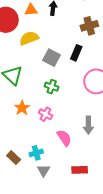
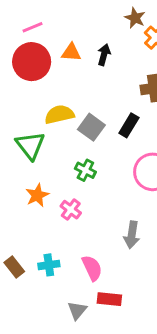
yellow semicircle: (29, 38) -> (59, 114), moved
pink semicircle: (64, 138) -> (92, 268), moved
gray triangle: (44, 170) -> (77, 310), moved

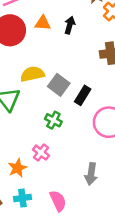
black rectangle: (129, 125) -> (83, 95), moved
orange star: (37, 195) -> (17, 168), moved

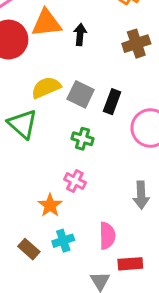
orange triangle: (43, 23) -> (46, 23), size x1.5
black arrow: (70, 25) -> (80, 35), moved
pink semicircle: (58, 201) -> (107, 236), turned 35

